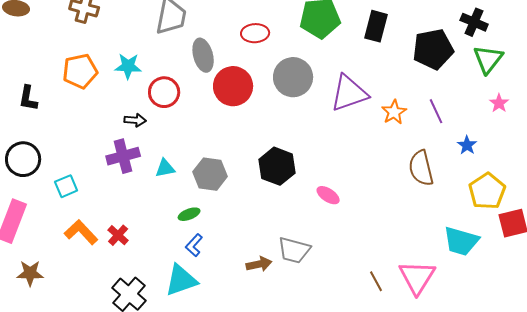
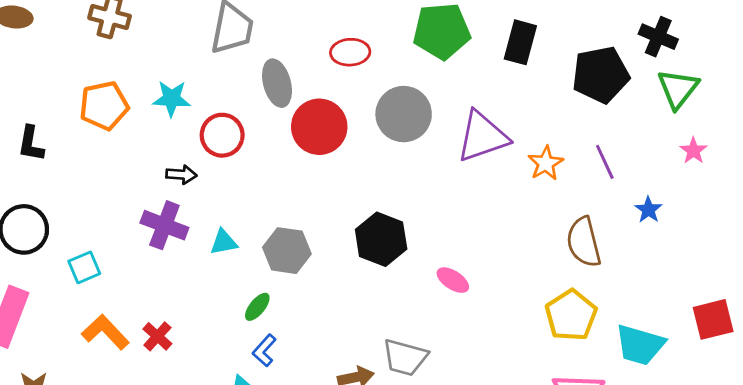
purple cross: (123, 156) -> (164, 225), turned 36
yellow pentagon: (487, 191) -> (571, 315), moved
green ellipse: (189, 214) -> (257, 307), turned -30

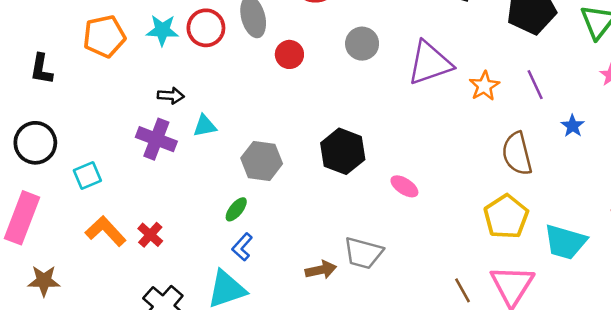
gray circle: (404, 114) -> (362, 44), size x0.7
red circle: (319, 127) -> (289, 54), size x0.6
red circle: (222, 135) -> (206, 28), moved
cyan triangle: (224, 242) -> (205, 126), moved

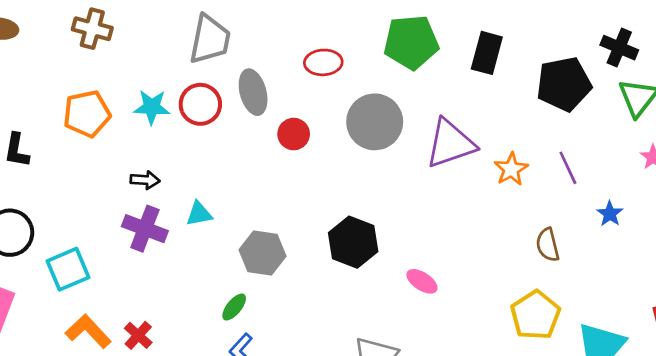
gray circle: (362, 44) -> (375, 122), size x1.5
black arrow: (171, 96) -> (145, 180), moved
brown semicircle: (517, 154) -> (548, 245), size x0.7
cyan square: (87, 175) -> (68, 269), size x1.4

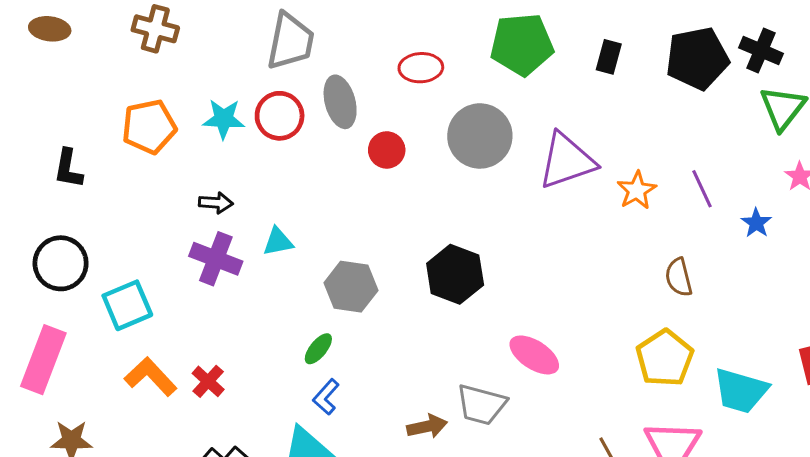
black rectangle: (487, 53) -> (609, 57), size x0.7
black pentagon: (564, 84) -> (697, 58), moved
blue star: (610, 214) -> (756, 223), moved
pink ellipse: (422, 281) -> (534, 355), moved, size x1.4

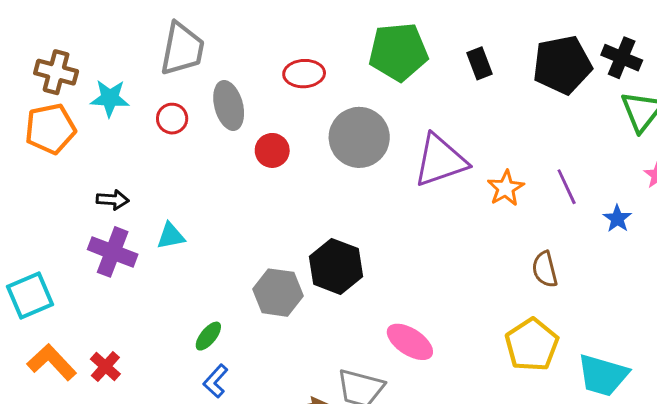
brown cross: (155, 29) -> (56, 72), moved
black rectangle: (609, 57) -> (480, 63), turned -36
red circle: (280, 116) -> (172, 119), size x0.7
cyan star: (224, 119) -> (110, 98), moved
gray hexagon: (351, 287) -> (278, 293), moved

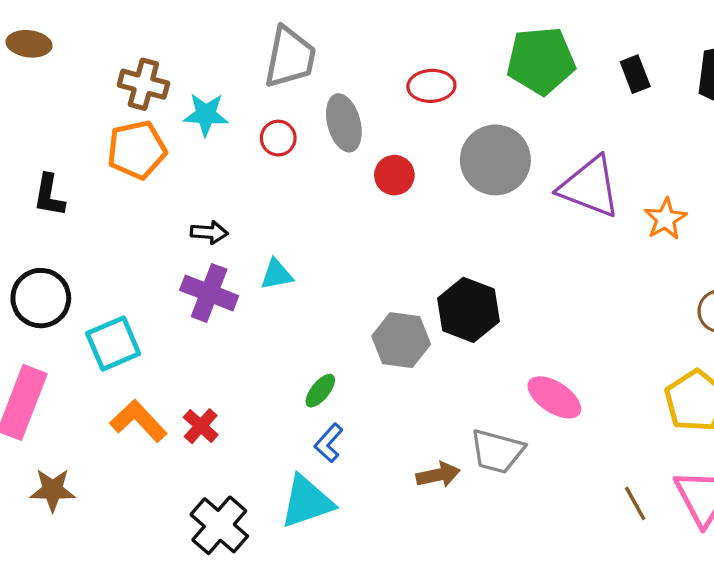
purple triangle: (440, 161) -> (590, 187), turned 40

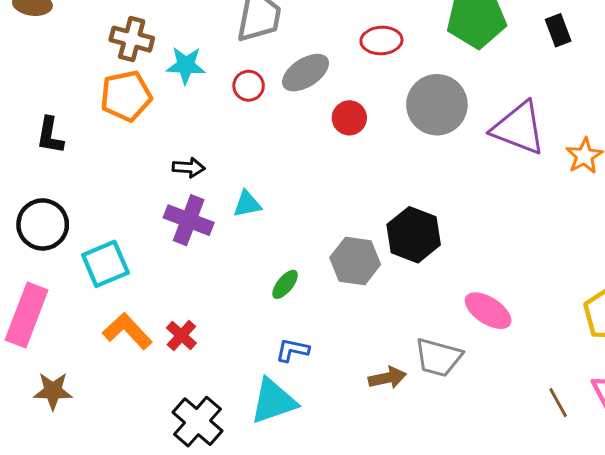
gray ellipse: (344, 123) -> (306, 73), turned 72
green ellipse: (320, 391) -> (285, 284), moved
blue L-shape: (329, 443) -> (292, 350), turned 60

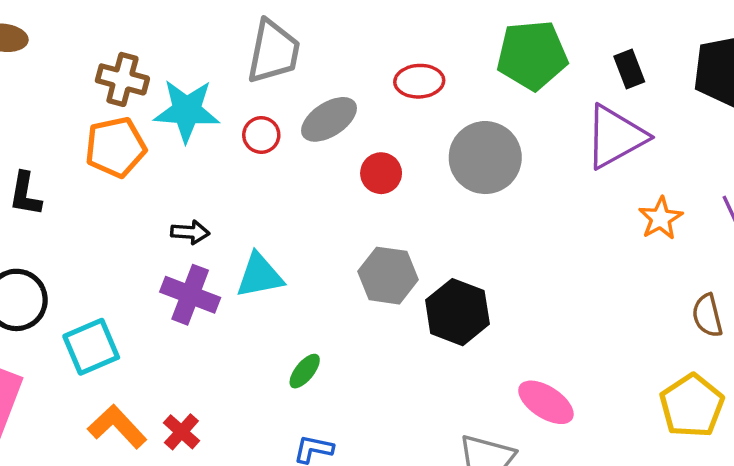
cyan star: (186, 65) -> (187, 111), size x1.4
purple triangle: (519, 128) -> (615, 137), moved, turned -50
cyan triangle: (247, 204) -> (260, 276), size x1.4
gray hexagon: (355, 261) -> (388, 276), moved

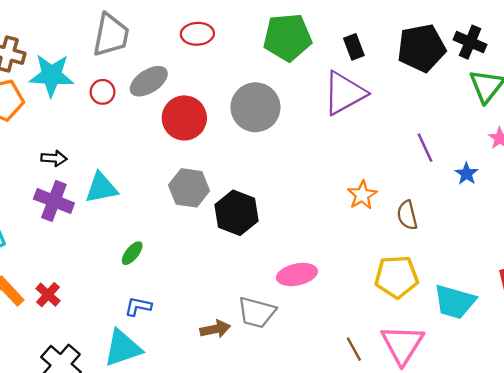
red ellipse: (419, 81) -> (197, 34), moved
red circle: (381, 173) -> (184, 118), size x1.6
orange star: (661, 218) -> (362, 195), moved
pink ellipse: (546, 402) -> (297, 274), turned -45
yellow pentagon: (692, 406) -> (397, 277), turned 30

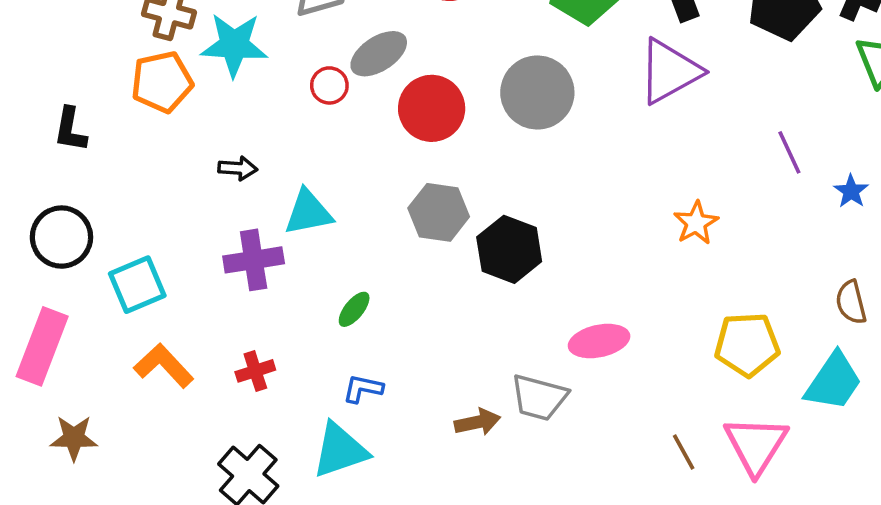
red circle: (103, 92) -> (329, 85), moved
purple cross: (54, 201) -> (254, 260), moved, turned -30
brown semicircle: (407, 215) -> (851, 302), moved
red cross: (48, 295) -> (255, 371), moved, turned 30
cyan trapezoid: (455, 302) -> (833, 382), turned -72

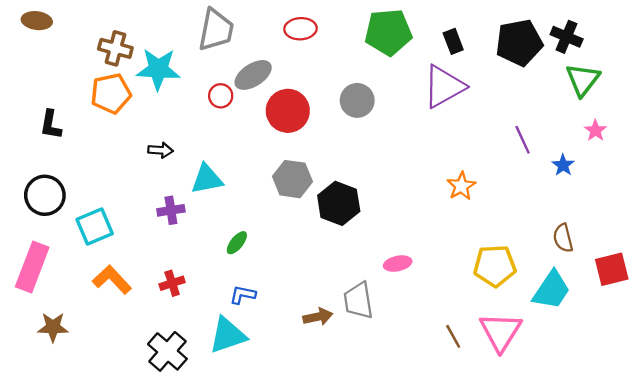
gray circle: (537, 93) -> (357, 100), size x0.7
purple cross: (254, 260) -> (171, 210), size x0.7
pink ellipse: (599, 341) -> (398, 264), size x0.7
gray trapezoid: (539, 397) -> (358, 301), turned 66

